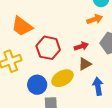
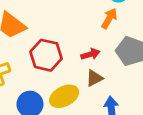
orange arrow: (95, 19) -> (109, 18), turned -42

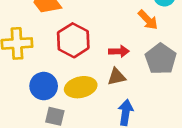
orange arrow: (109, 18) -> (148, 20), turned 90

